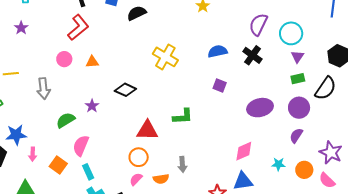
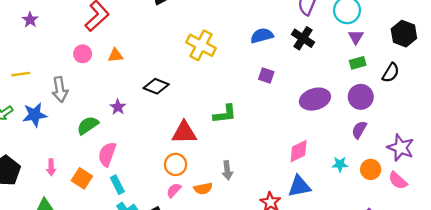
black semicircle: (326, 88) -> (391, 73), size x0.7
blue star: (16, 135) -> (35, 115), moved

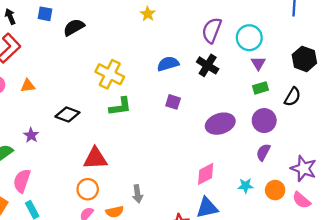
green L-shape: (225, 114) -> (120, 107), moved

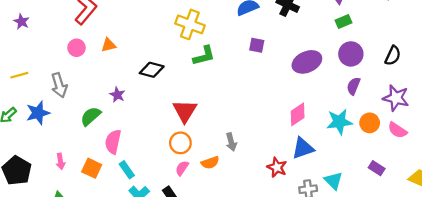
black semicircle: (292, 97) -> (393, 56), moved
red triangle: (95, 158) -> (185, 111), turned -50
cyan star: (246, 186) -> (339, 122), size x1.6

